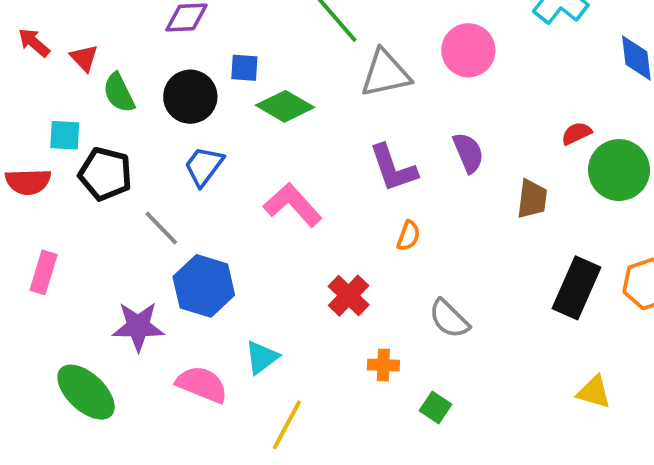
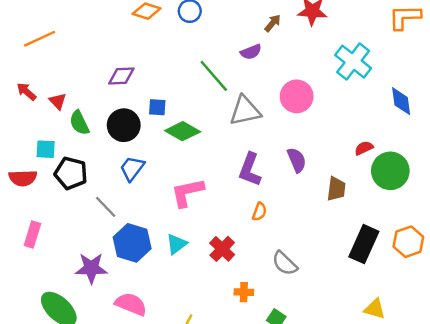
purple L-shape: (393, 168) -> (250, 170), turned 40
pink L-shape: (293, 205) -> (187, 192), turned -60
cyan triangle: (262, 357) -> (177, 244), moved

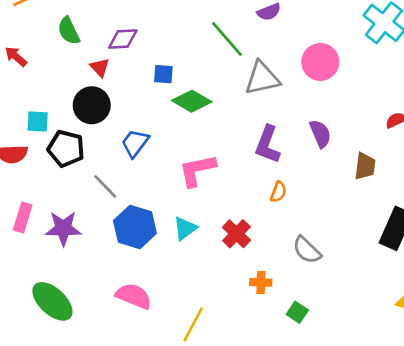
red triangle: (58, 101) -> (100, 67), moved
green semicircle: (79, 123) -> (69, 31), moved
black circle: (124, 125) -> (92, 105), moved
purple star: (91, 268) -> (63, 228), moved

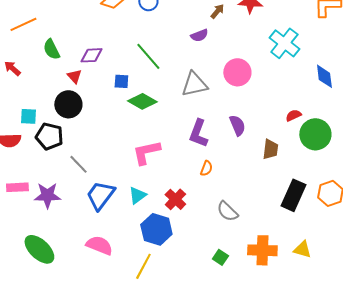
green line: (227, 39) -> (148, 56), moved
blue trapezoid: (135, 143) -> (100, 195), moved, size x1.4
pink rectangle: (23, 218) -> (17, 187), turned 70
blue hexagon: (135, 227) -> (156, 229), moved
orange cross: (261, 282) -> (262, 250), moved, size x1.8

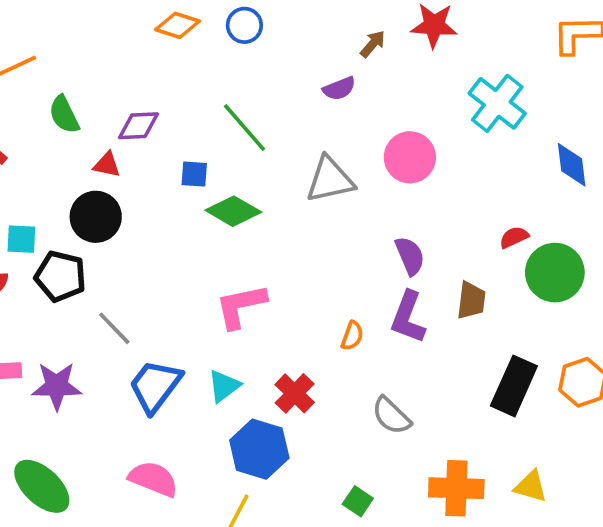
red triangle: (74, 76) -> (107, 165), turned -35
purple L-shape: (198, 133) -> (408, 317), moved
green square: (220, 257) -> (358, 501), moved

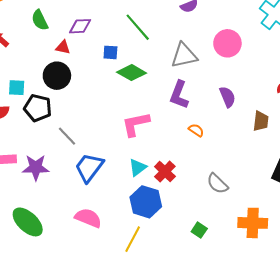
purple L-shape: (408, 317) -> (179, 95), moved
orange semicircle: (352, 336) -> (196, 130), moved, turned -77
cyan triangle: (224, 386) -> (138, 167), moved

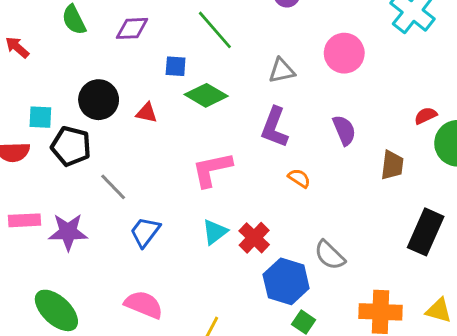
red triangle: (63, 47) -> (147, 113), moved
gray triangle: (184, 55) -> (282, 71), size x0.7
blue trapezoid: (89, 167) -> (145, 232), size x0.7
blue hexagon: (146, 202) -> (286, 281), moved

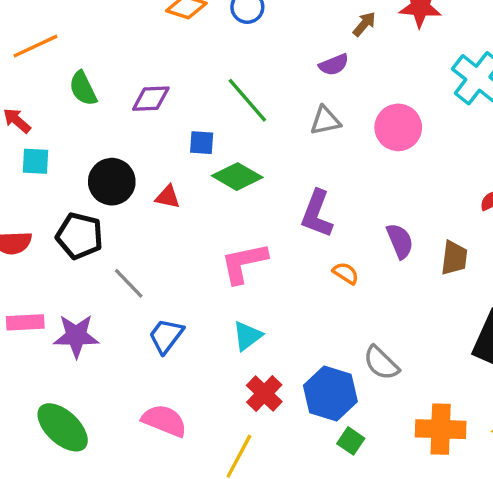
gray triangle: (282, 71) -> (325, 121), moved
cyan square: (40, 117) -> (36, 161), moved
purple semicircle: (344, 130) -> (400, 241), moved
red cross: (254, 238) -> (264, 393), moved

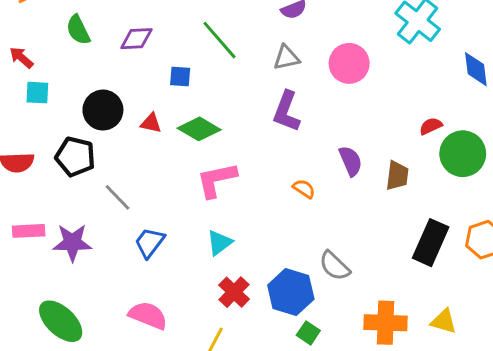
green diamond: (237, 177) -> (199, 129), moved
purple L-shape: (317, 214) -> (286, 111), moved

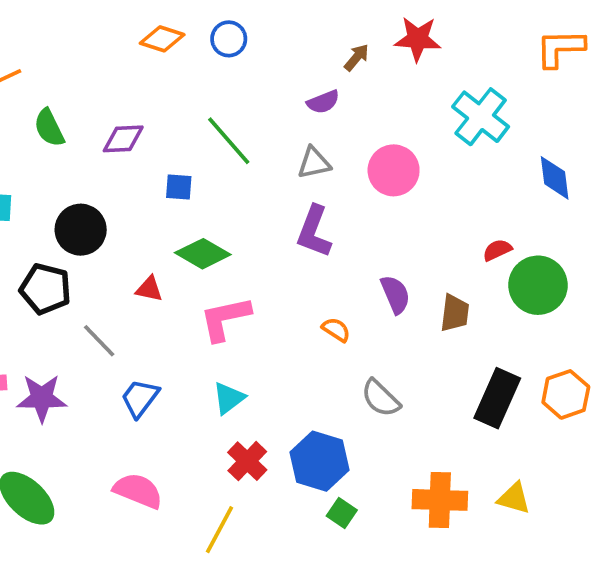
red triangle: (151, 123) -> (149, 289), moved
gray semicircle: (335, 266) -> (381, 398), moved

